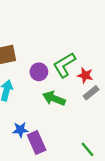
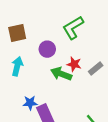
green L-shape: (64, 65) -> (73, 28), moved
red star: (85, 75) -> (74, 64), moved

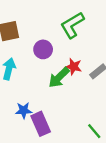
green arrow: (61, 74) -> (59, 77), turned -66

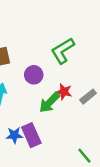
purple rectangle: (41, 124) -> (31, 135), moved

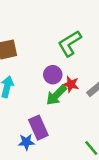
purple circle: (34, 75) -> (53, 75), moved
blue star: (14, 135) -> (26, 142), moved

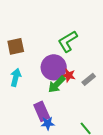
purple circle: (53, 75) -> (54, 67), size x1.6
blue star: (26, 142) -> (48, 123), moved

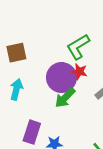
red star: (69, 75) -> (79, 72), moved
purple rectangle: (42, 111) -> (32, 132), moved, turned 42

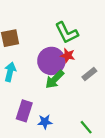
green L-shape: (78, 47) -> (67, 33), turned -85

